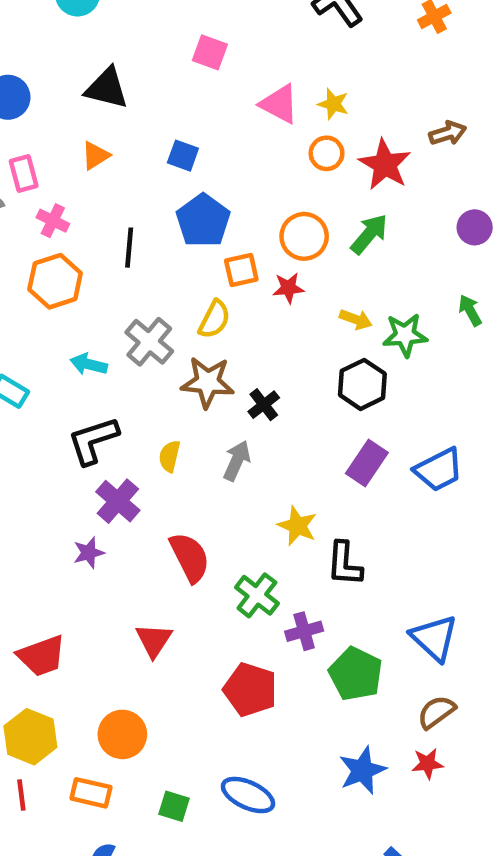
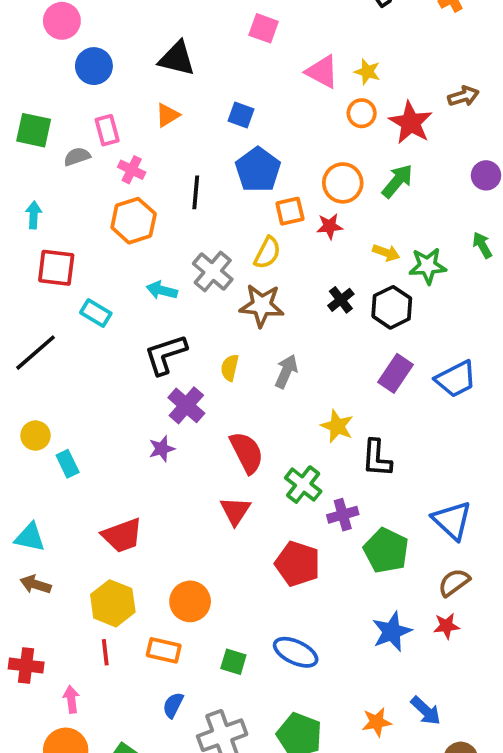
black cross: (264, 405) -> (341, 300), moved
red triangle: (154, 640) -> (235, 511), moved

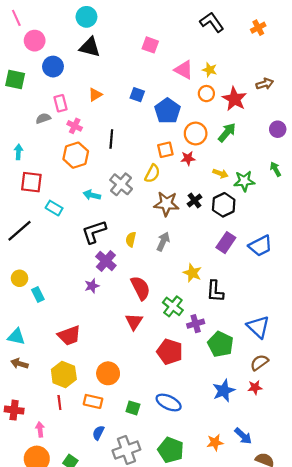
black triangle: (177, 59) -> (90, 47), moved
green square: (34, 130) -> (15, 79), moved
blue pentagon: (258, 170) -> (167, 111), moved
brown star: (262, 305) -> (166, 204), moved

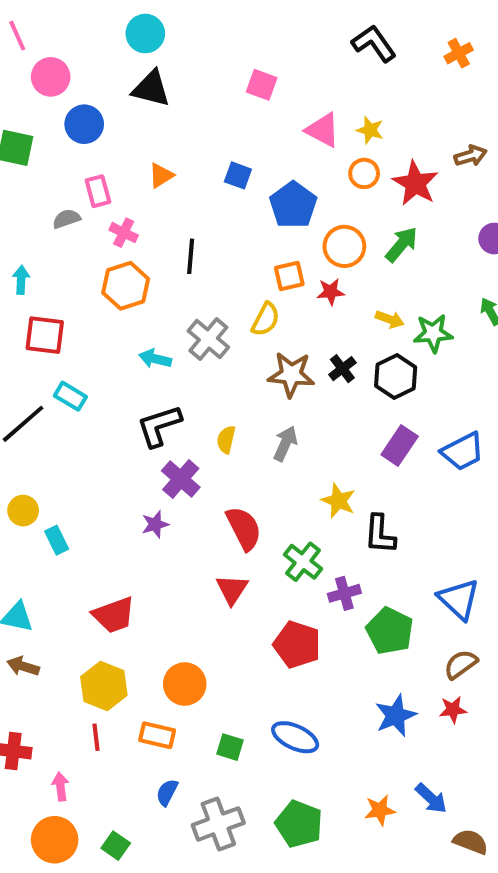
cyan rectangle: (54, 208) -> (70, 396), moved

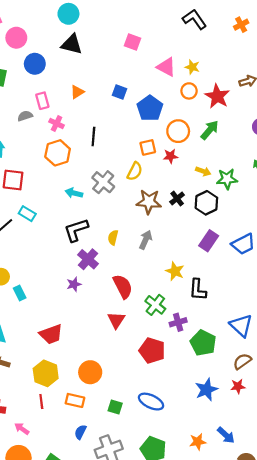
pink arrow: (61, 787) -> (22, 429), turned -48

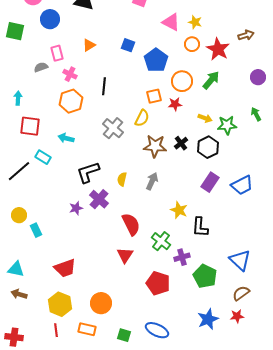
cyan arrow: (74, 193) -> (66, 138), moved
purple star: (74, 284) -> (76, 208), moved

